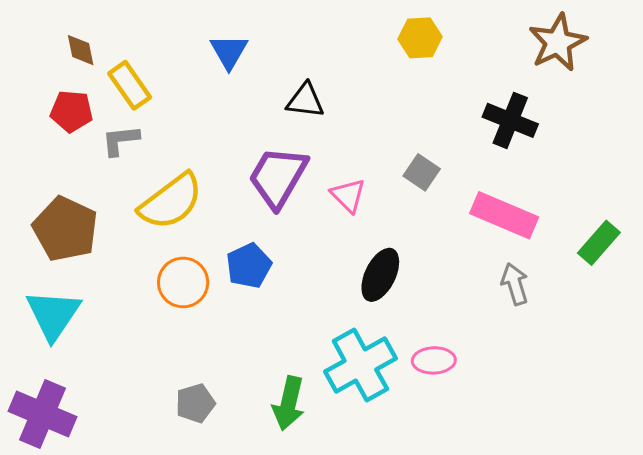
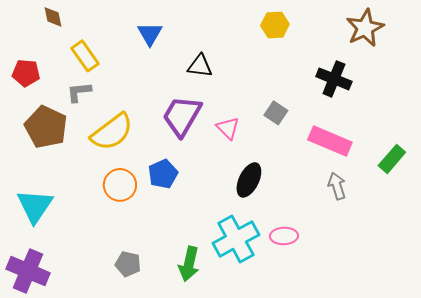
brown diamond: (81, 50) -> (53, 17), moved
red pentagon: (71, 111) -> (26, 73), moved
brown pentagon: (65, 229) -> (46, 127), moved
gray pentagon: (195, 403) -> (128, 264), turned 30

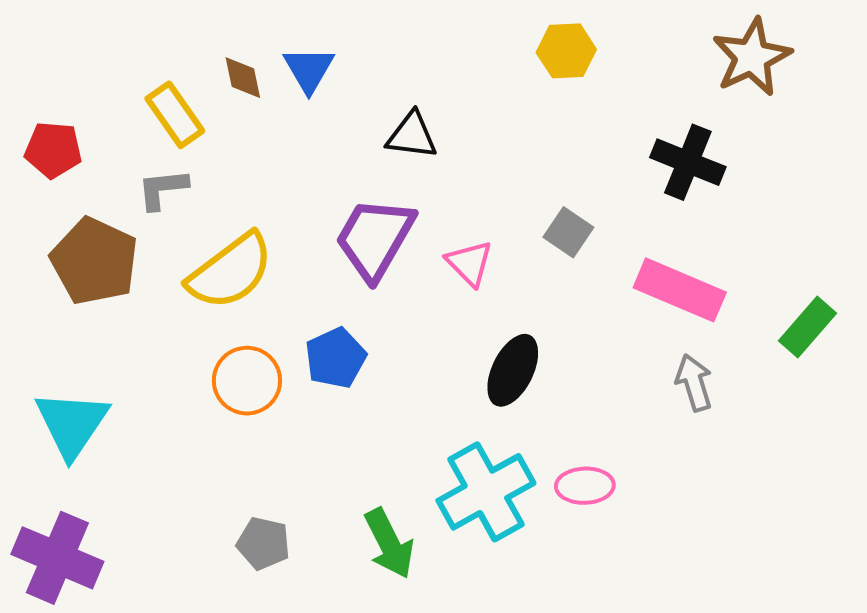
brown diamond: (53, 17) -> (243, 78), moved
green arrow: (189, 264) -> (389, 543), turned -40

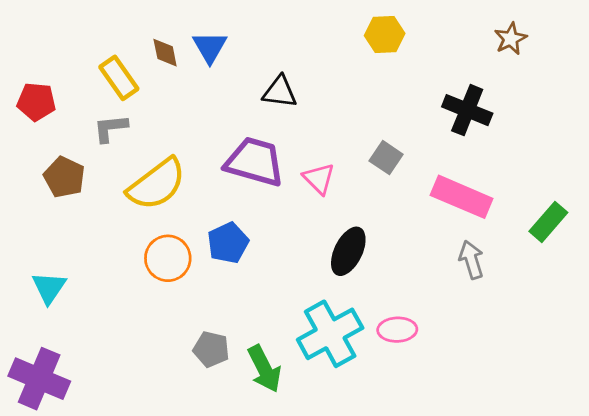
brown star: (752, 57) -> (511, 39), size x0.6
purple trapezoid: (375, 238) -> (255, 162), turned 76
brown pentagon: (94, 261) -> (64, 177), size x0.7
cyan triangle: (72, 424) -> (49, 288), size x0.7
gray pentagon: (263, 543) -> (211, 349), moved

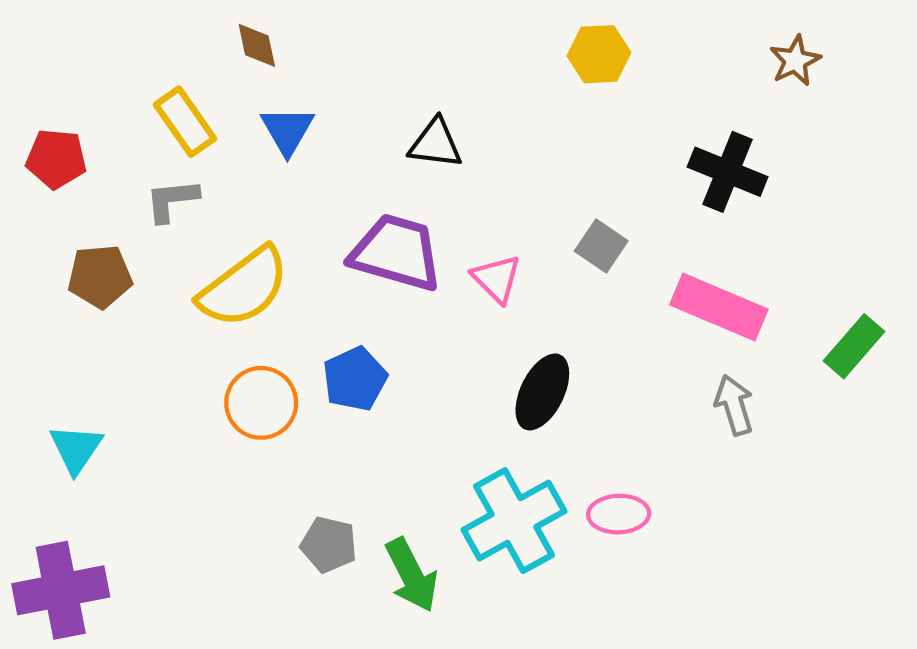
blue triangle: (210, 47) -> (287, 130), moved
brown diamond: (165, 53) -> (257, 45), moved
brown pentagon: (64, 177) -> (100, 276), turned -30
purple cross: (39, 379) -> (61, 590), turned -34

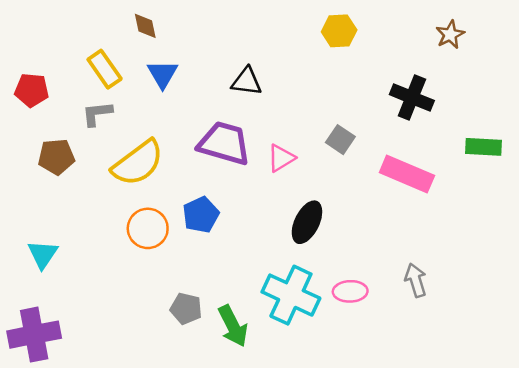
pink triangle: (497, 279) -> (281, 158), turned 44
green rectangle: (854, 346) -> (484, 147), moved, turned 52
gray arrow: (734, 405) -> (416, 280), moved
cyan cross: (514, 521) -> (291, 295), turned -36

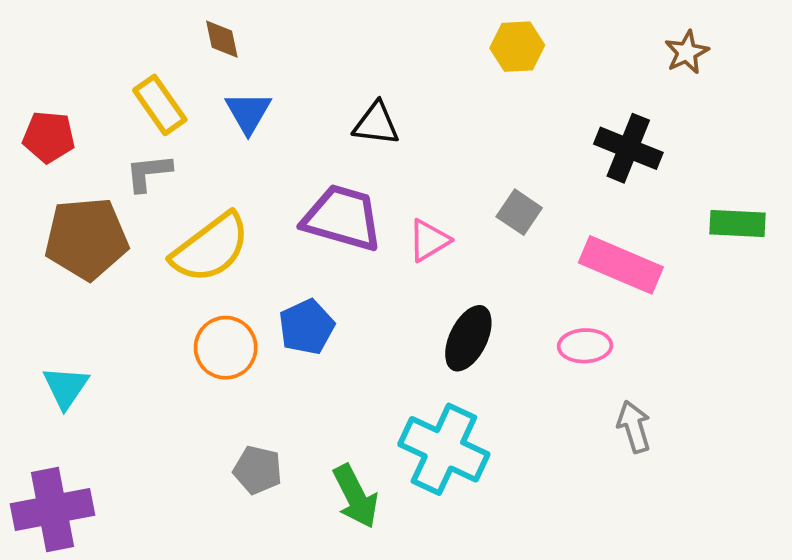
brown pentagon: (56, 157) -> (86, 239), size x1.5
pink ellipse: (350, 291) -> (585, 346), moved
gray pentagon: (186, 309) -> (258, 470), moved

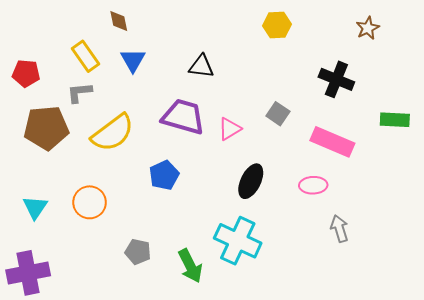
orange circle: (226, 348) -> (90, 202), moved

